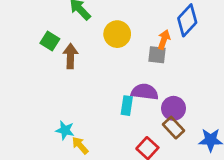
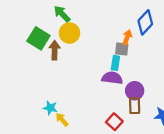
yellow circle: (117, 34) -> (69, 33), moved
green square: (50, 41) -> (38, 38), size x1.5
cyan rectangle: (127, 106) -> (115, 63), moved
brown rectangle: (174, 128) -> (135, 106), turned 42

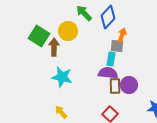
green arrow: (62, 14) -> (84, 13), moved
blue diamond: (145, 22) -> (108, 17), moved
brown rectangle: (135, 106) -> (115, 86), moved
cyan star: (50, 108) -> (62, 77), moved, size x1.5

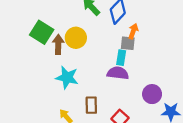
yellow circle: (68, 31) -> (76, 38), moved
purple circle: (129, 85) -> (152, 94), moved
brown rectangle: (115, 86) -> (91, 105), moved

